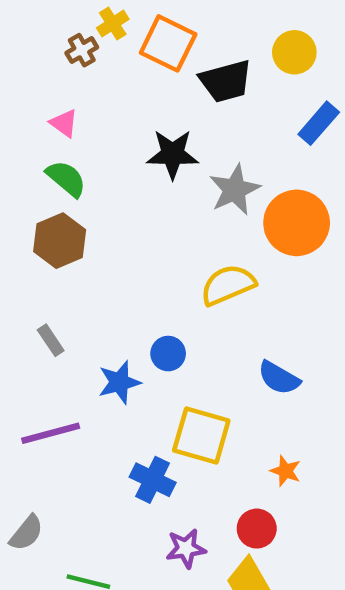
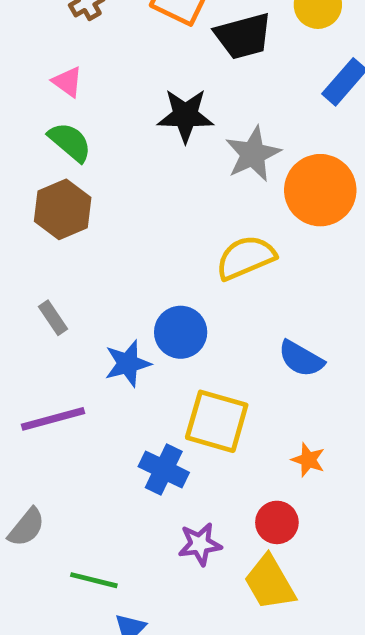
blue circle: (168, 354) -> (181, 332), size x1.4

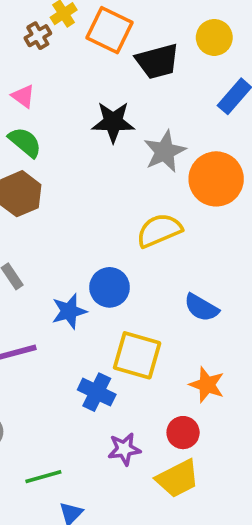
orange star: (308, 460) -> (207, 385), size x1.4
green line: (94, 580) -> (43, 477), turned -30
yellow trapezoid: (270, 583) -> (178, 478), turned -87

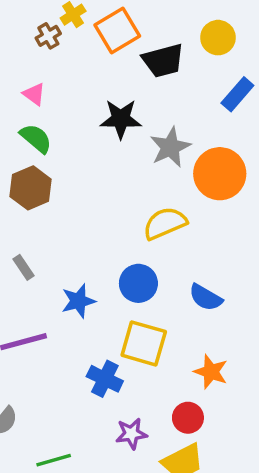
orange square: (110, 30) -> (117, 31), turned 33
blue circle: (110, 287) -> (138, 283), moved

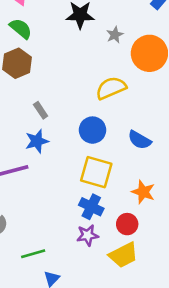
gray star: (170, 147) -> (115, 35), size x0.6
gray rectangle: (24, 267) -> (41, 110), moved
blue star: (78, 301) -> (37, 141), moved
blue cross: (105, 379) -> (91, 207), moved

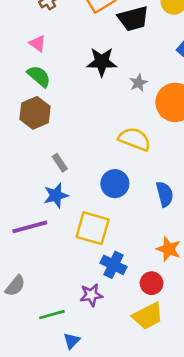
yellow semicircle: (111, 88) -> (134, 139), turned 44
blue semicircle: (140, 140) -> (165, 194), turned -135
yellow square: (96, 172) -> (93, 228), moved
purple star: (88, 235) -> (91, 295), moved

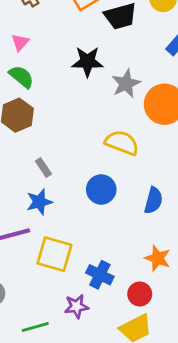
pink triangle: (38, 43) -> (20, 42), turned 36
gray star: (138, 83) -> (126, 84), size x1.5
blue semicircle: (165, 194) -> (153, 200), turned 30
yellow square: (93, 228) -> (54, 254), moved

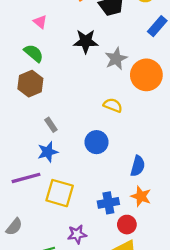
pink triangle: (20, 42) -> (40, 22), moved, turned -32
yellow semicircle: (122, 143) -> (113, 105), size x0.7
blue semicircle: (153, 200) -> (138, 166), moved
blue cross: (100, 275) -> (108, 203), moved, turned -36

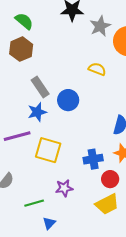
gray rectangle: (51, 125) -> (40, 87), size x1.5
blue circle: (97, 142) -> (68, 100), moved

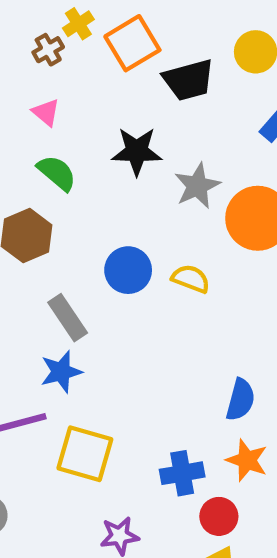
green semicircle: (24, 21) -> (57, 173), moved
blue circle: (68, 100) -> (128, 270), moved

